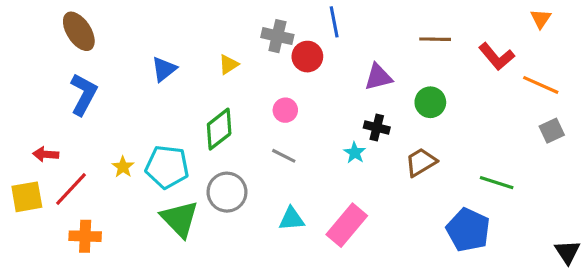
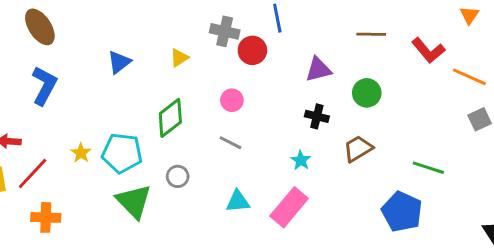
cyan star: (355, 153) -> (301, 160), moved
gray circle: (227, 192) -> (178, 176), size x0.6

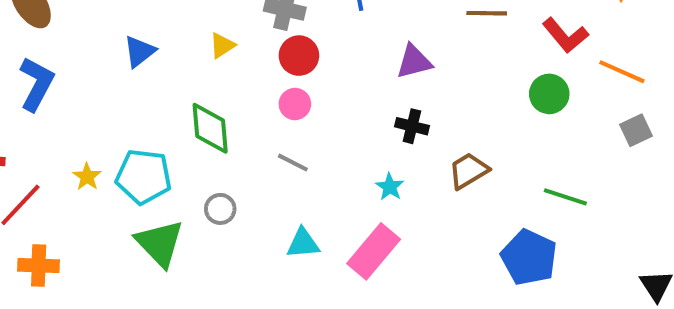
red circle: (252, 50) -> (299, 56), moved
green circle: (367, 93) -> (549, 94), moved
green diamond: (170, 118) -> (210, 128), turned -57

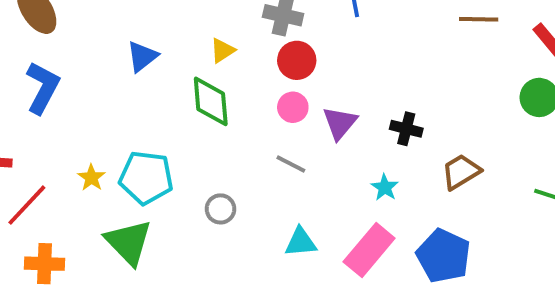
purple triangle: (414, 62) -> (340, 123), moved, turned -36
green diamond: (210, 128) -> (211, 101), moved
green triangle: (160, 243) -> (129, 242), moved
blue pentagon: (529, 257) -> (443, 256), moved

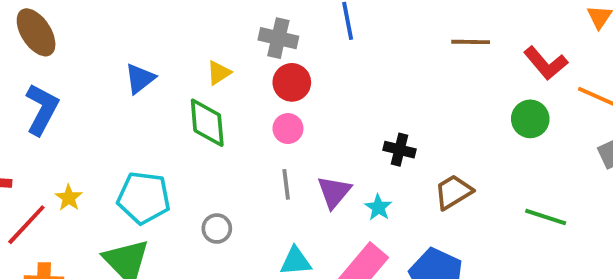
purple triangle: (340, 123) -> (334, 192), moved
gray line: (291, 164) -> (286, 184), turned 56
yellow star: (91, 178) -> (69, 198), moved

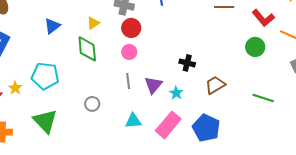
cyan pentagon: (144, 198) -> (45, 76), moved

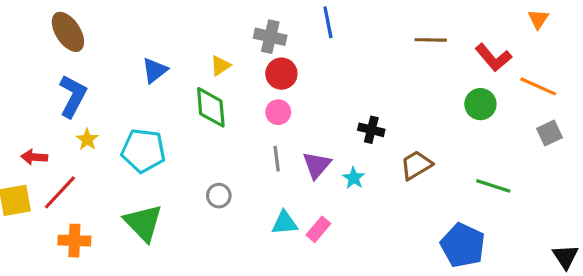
yellow star: (15, 88) -> (87, 139), moved
pink rectangle: (168, 125) -> (318, 229), moved, size x0.6
blue pentagon: (206, 128) -> (463, 245), moved

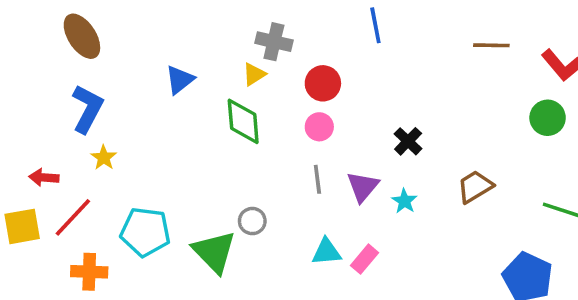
gray cross: (270, 37) -> (274, 42), moved
black cross: (371, 130) -> (408, 141), moved, turned 30
cyan pentagon: (143, 151) -> (145, 232), moved
green triangle: (143, 223) -> (214, 252), moved

